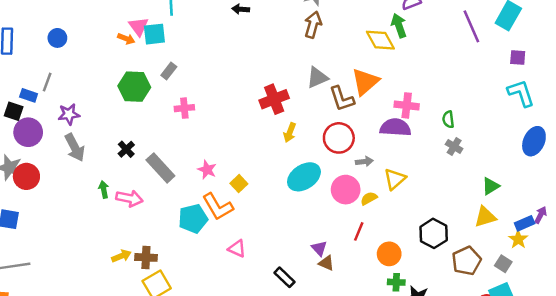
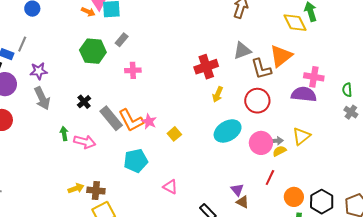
gray arrow: (364, 162) -> (276, 141), moved
orange L-shape: (218, 207) -> (131, 120), moved
black hexagon: (434, 233) -> (322, 202), moved

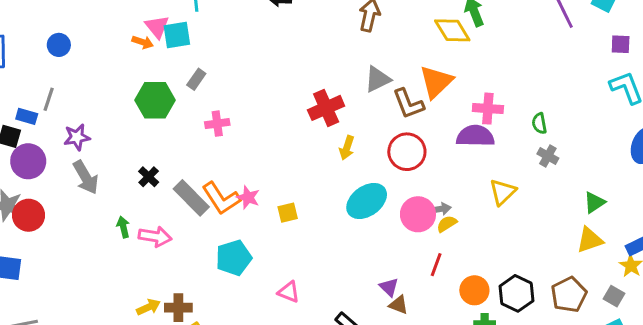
yellow square: (174, 134) -> (288, 213), turned 32
yellow triangle: (301, 136) -> (503, 192), moved

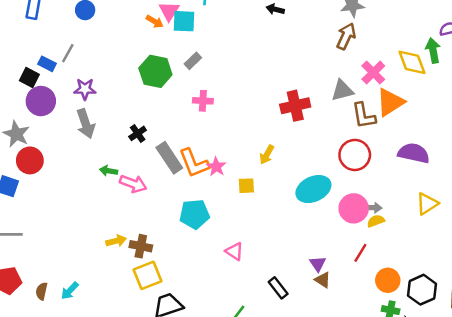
pink cross: (488, 109) -> (373, 73), moved, turned 30
yellow arrow: (347, 148) -> (267, 155), moved
red circle: (29, 215) -> (30, 160), moved
green arrow: (123, 227) -> (109, 171), turned -78

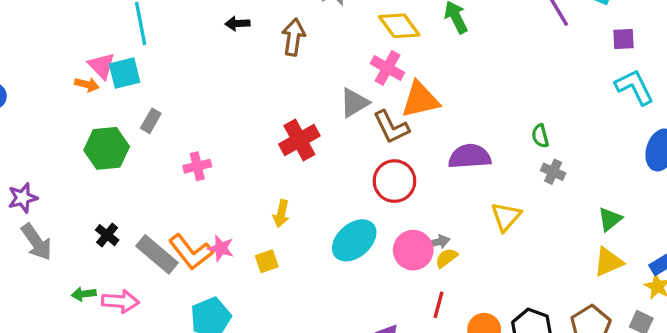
brown arrow: (346, 36) -> (294, 37), moved
yellow diamond: (412, 62) -> (399, 26), moved
pink cross: (203, 101) -> (197, 166), moved
orange triangle: (390, 102) -> (420, 100), turned 36

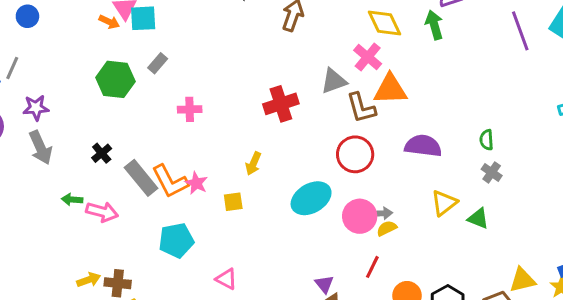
green triangle: (610, 219) -> (478, 218), moved, turned 50
yellow triangle: (608, 262) -> (522, 280), moved

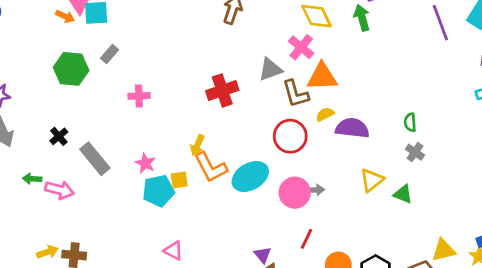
orange L-shape: (170, 181) -> (211, 167), moved
yellow semicircle: (387, 228) -> (325, 114), moved
cyan pentagon: (176, 240) -> (158, 191), moved

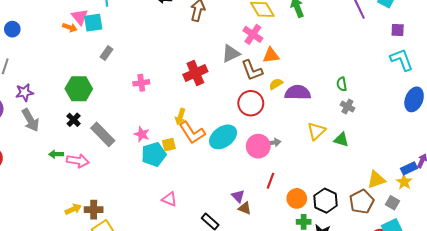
green hexagon: (71, 69) -> (79, 89), moved
orange triangle: (322, 77) -> (271, 55), size x0.7
pink cross: (139, 96) -> (141, 83), moved

